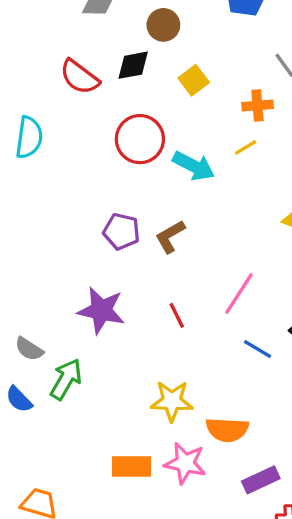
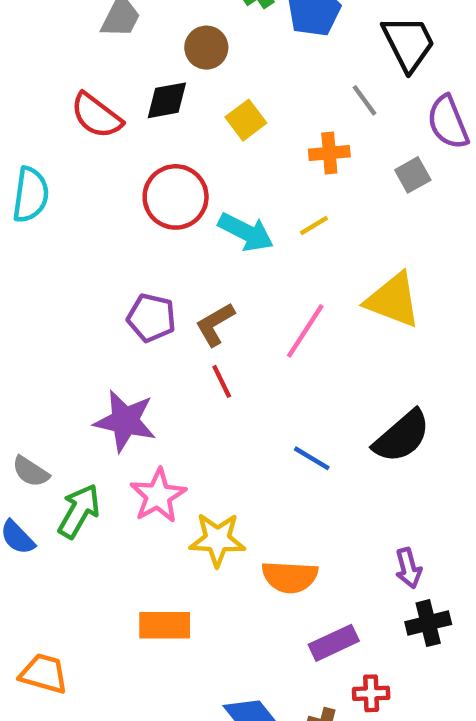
yellow line: (246, 147) -> (314, 225), moved
pink line: (239, 294) -> (305, 331), moved
red line: (177, 315) -> (222, 381), moved
blue line: (257, 349) -> (312, 458), moved
pink star: (185, 463) -> (158, 496), moved, turned 30

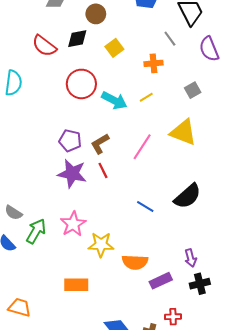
gray square: (413, 175) -> (193, 90), moved
purple star: (125, 421) -> (72, 174), moved
purple rectangle: (334, 643) -> (161, 281), moved

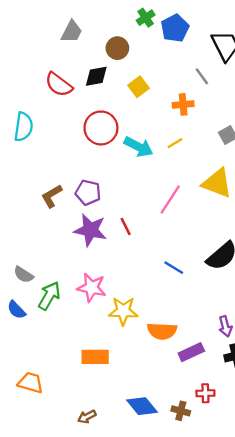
brown L-shape: (100, 144) -> (52, 196), moved
pink star: (73, 224) -> (92, 288), turned -30

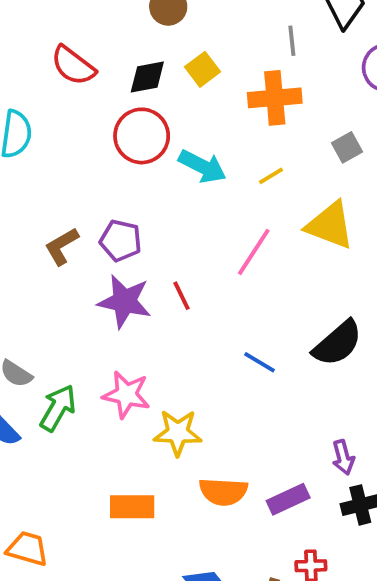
black diamond: (96, 76) -> (147, 77), moved
gray line: (202, 76) -> (292, 41), moved, turned 30
orange cross: (183, 104) -> (275, 98), size x1.5
yellow line: (175, 143) -> (271, 176), moved
orange semicircle: (162, 331) -> (223, 492), moved

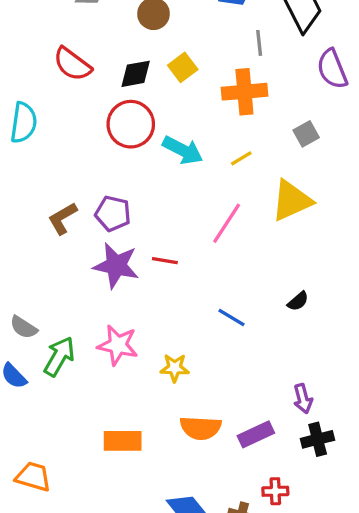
yellow triangle: (330, 225) -> (292, 201), turned -45
red line: (182, 296) -> (165, 261), turned -55
black semicircle: (338, 343) -> (298, 301), size x0.5
yellow star: (178, 433) -> (175, 368), moved, size x0.7

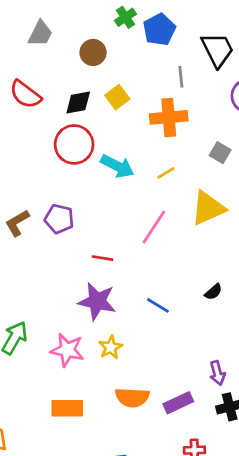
gray square: (306, 134) -> (220, 153), turned -30
purple star: (116, 265) -> (97, 301), moved
pink star: (118, 345) -> (67, 350), moved
yellow star: (175, 368) -> (111, 347), turned -30

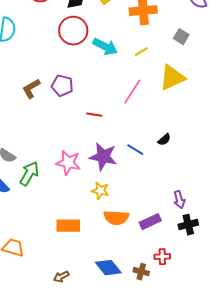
black semicircle: (213, 292) -> (164, 140), moved
purple star: (97, 301) -> (103, 157), moved
yellow star: (111, 347) -> (100, 191), moved, turned -30
pink star: (67, 350) -> (68, 163), moved

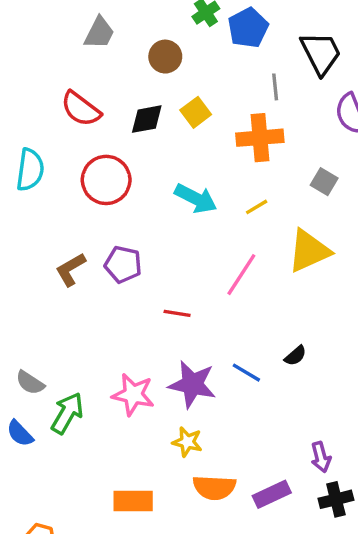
red circle: (73, 31) -> (106, 180), moved

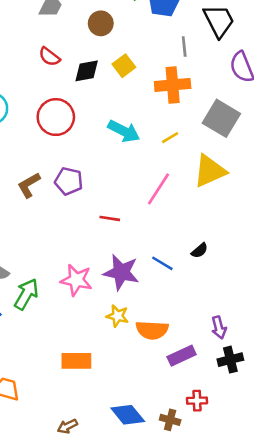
red semicircle: (81, 109) -> (49, 57), moved, size x0.7
gray square: (324, 182) -> (221, 118), size x1.8
orange semicircle: (214, 487) -> (152, 330), moved

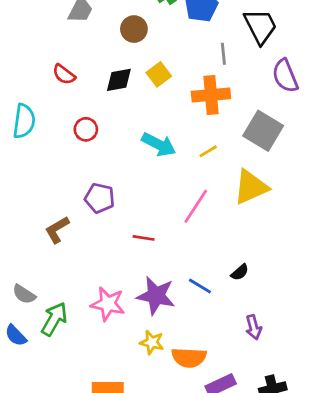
red semicircle: (49, 57) -> (64, 74), moved
red circle: (56, 117) -> (86, 129), size x0.6
brown L-shape: (29, 185) -> (57, 230), moved
purple arrow: (219, 327) -> (254, 327), moved

